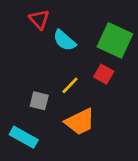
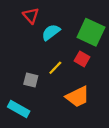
cyan semicircle: (64, 40) -> (51, 32), turned 102
orange trapezoid: (80, 122) -> (78, 97), moved

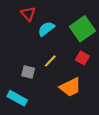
green square: (91, 32) -> (82, 29), turned 30
red square: (82, 59) -> (82, 58), moved

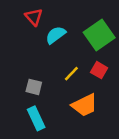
yellow line: (50, 61) -> (71, 74), moved
cyan rectangle: (17, 98) -> (36, 118), moved, turned 36

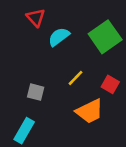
red square: (99, 70) -> (110, 84), moved
cyan rectangle: (36, 118) -> (24, 131), moved, turned 55

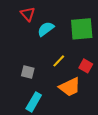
green square: (105, 37) -> (82, 29), turned 30
cyan rectangle: (24, 131) -> (34, 102), moved

